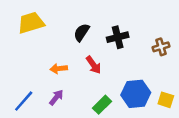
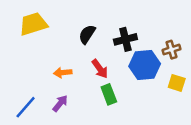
blue hexagon: (136, 94) -> (145, 65), moved
yellow square: (166, 100) -> (177, 83), moved
green rectangle: (102, 105) -> (109, 94), moved, turned -66

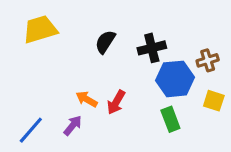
red arrow: (100, 69) -> (116, 102), moved, turned 66
orange arrow: (63, 73) -> (87, 99), moved, turned 36
green rectangle: (109, 94) -> (170, 119), moved

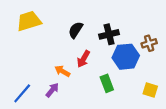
yellow square: (214, 101) -> (150, 90), moved
red arrow: (116, 102) -> (83, 59), moved
green rectangle: (170, 119) -> (107, 83), moved

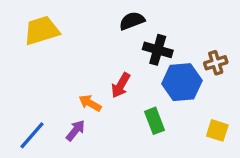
black semicircle: (76, 30) -> (132, 21), moved, turned 36
black cross: (109, 34) -> (158, 50), turned 30

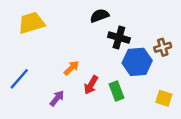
red arrow: (121, 85) -> (91, 85), moved
orange arrow: (90, 103) -> (72, 68), moved, turned 105
blue line: (32, 135) -> (19, 79), moved

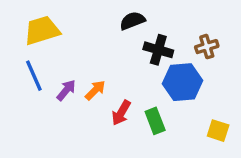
brown cross: (163, 47) -> (207, 47), moved
blue line: (19, 79) -> (34, 76), moved, turned -65
purple arrow: (57, 98) -> (66, 90), moved

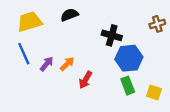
black semicircle: (132, 21) -> (69, 15), moved
brown cross: (207, 47) -> (157, 24), moved
green rectangle: (155, 121) -> (128, 86), moved

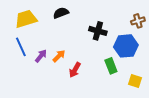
blue hexagon: (129, 58) -> (126, 46), moved
green rectangle: (128, 86) -> (111, 66), moved

